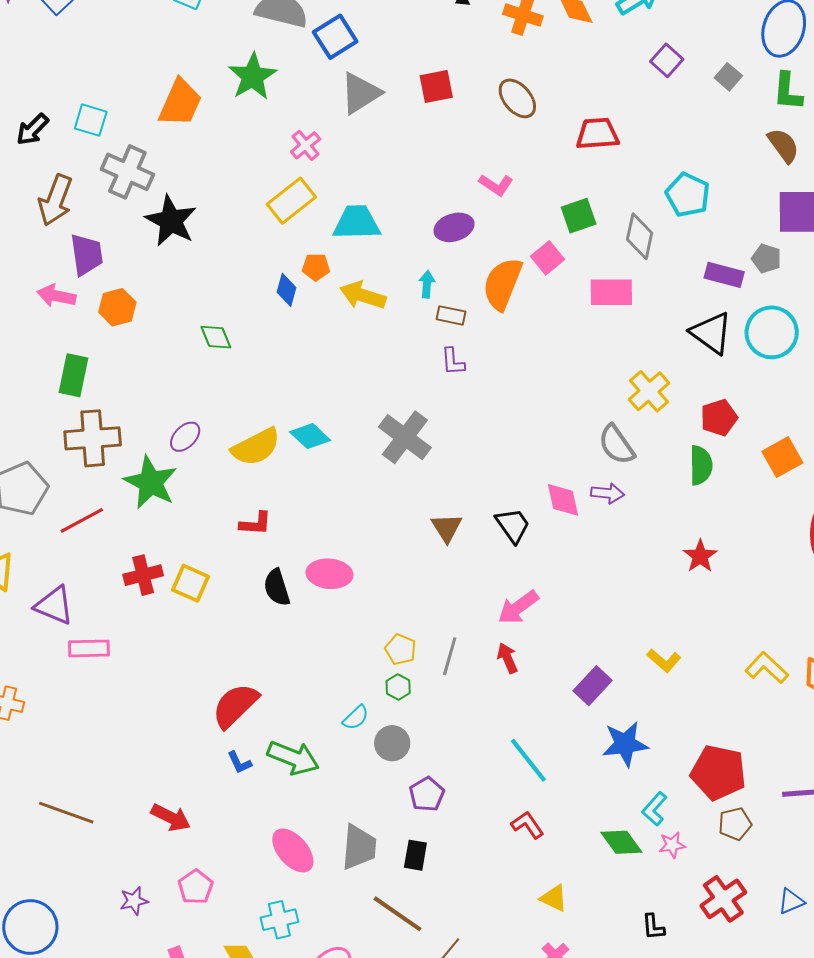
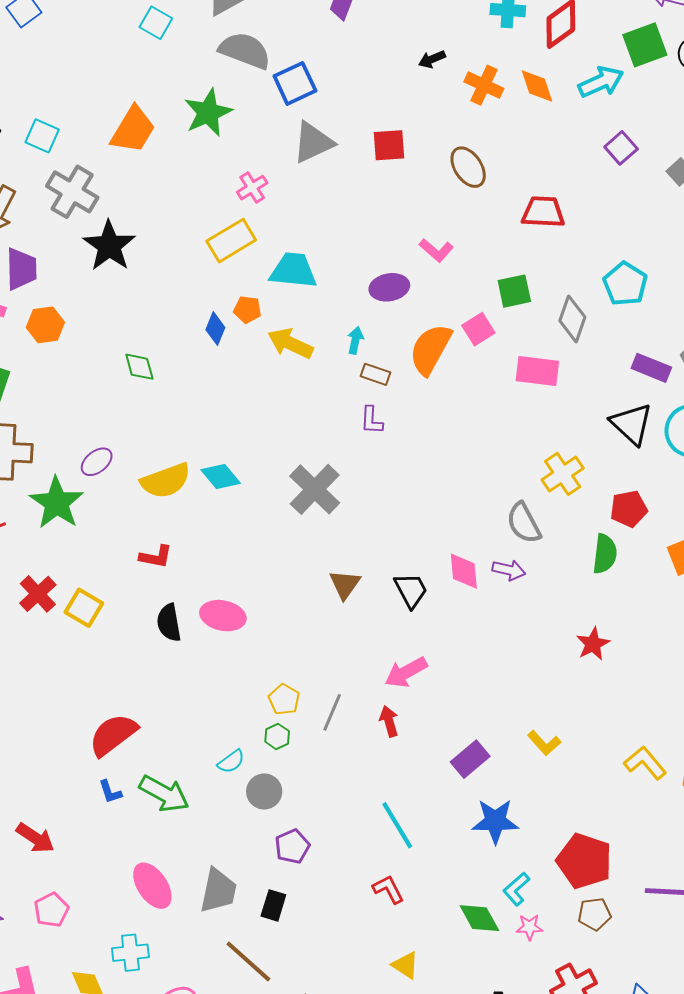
red cross: (143, 575) -> (38, 594), turned -36

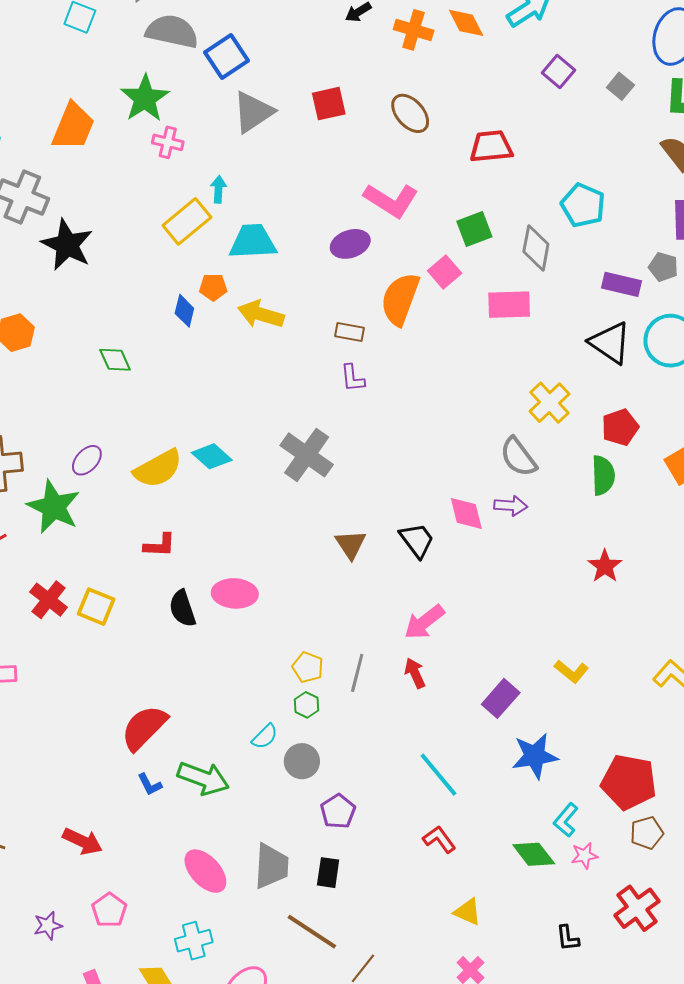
pink cross: (252, 188) -> (168, 142), moved, turned -36
pink L-shape: (436, 250) -> (391, 200), size x1.6
cyan arrow: (355, 340) -> (218, 189), moved

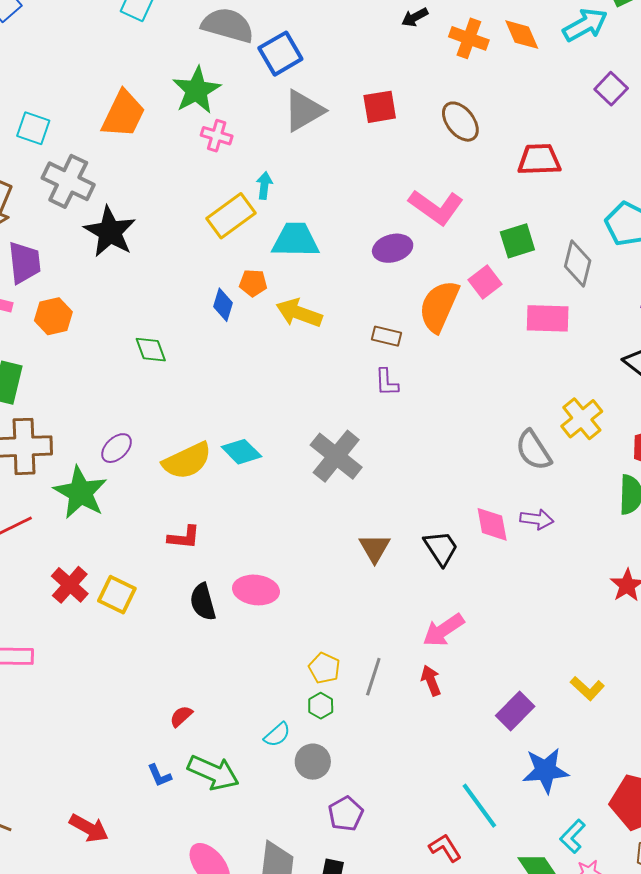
gray semicircle: (518, 457) -> (533, 450), moved
red semicircle: (144, 728) -> (181, 716), moved, size x0.5
cyan line: (439, 775) -> (479, 806), moved

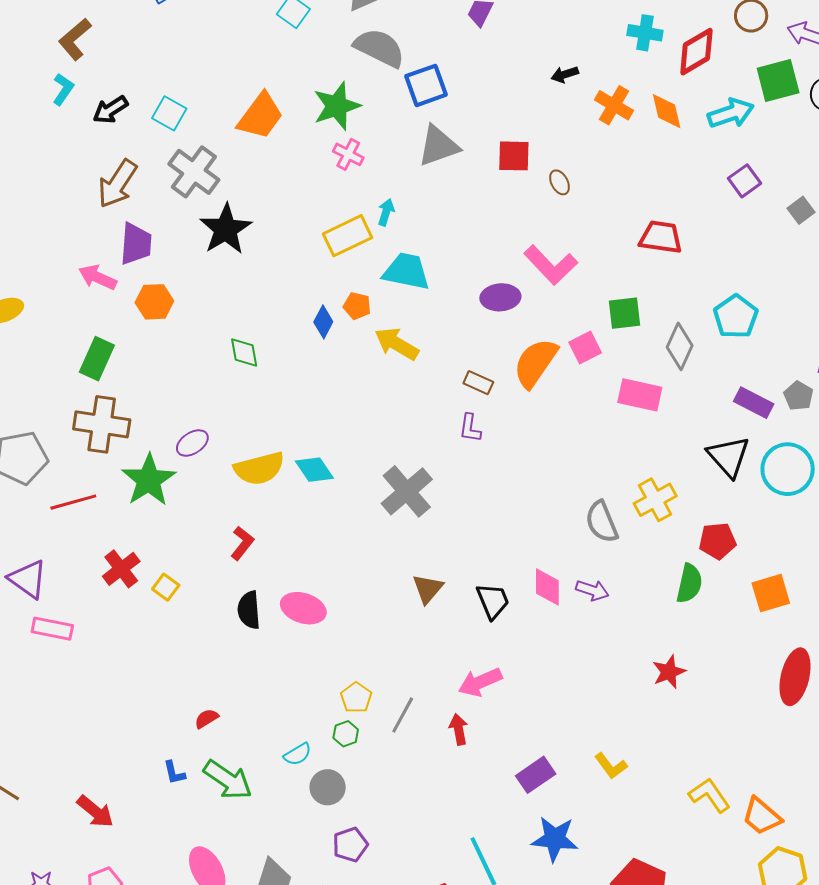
brown ellipse: (460, 122) -> (560, 182), moved, size x0.6
red L-shape: (184, 537) -> (242, 543), turned -68
yellow square: (117, 595) -> (166, 587), size x0.7

